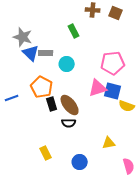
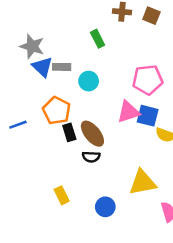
yellow triangle: (109, 143) -> (142, 182), size x1.6

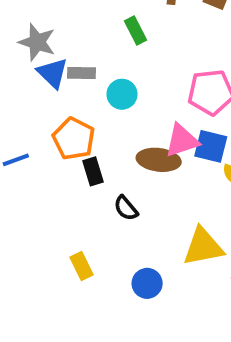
brown ellipse: (92, 134) -> (159, 160), moved, turned -44
black semicircle: (91, 157) -> (126, 208), turned 48

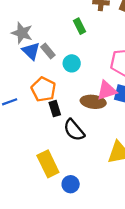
gray rectangle: (81, 73) -> (48, 51), turned 49
black semicircle: (126, 208) -> (74, 130), size x1.5
yellow rectangle: (81, 266) -> (48, 164), size x1.6
blue circle: (147, 283) -> (71, 184), moved

